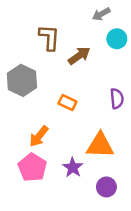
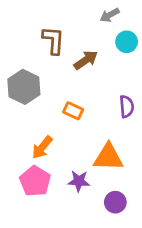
purple star: (73, 167) -> (79, 181), turned -30

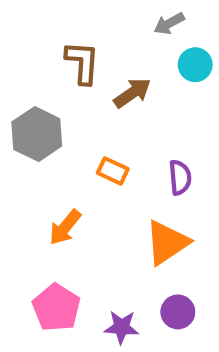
purple semicircle: (127, 107) -> (180, 177), moved
orange triangle: (108, 157) -> (167, 243), turned -36
pink pentagon: (35, 181) -> (56, 308), moved
purple star: (79, 181) -> (121, 327), moved

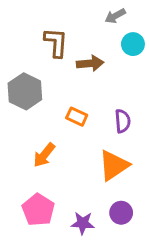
brown arrow: (132, 93) -> (90, 63), turned 30

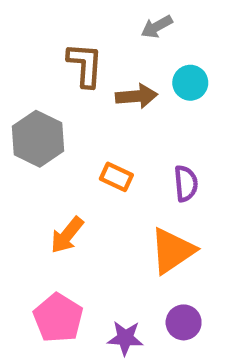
gray arrow: (115, 16) -> (157, 27), moved
cyan circle: (133, 44) -> (190, 83), moved

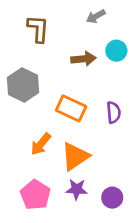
brown L-shape: (85, 65) -> (38, 29), moved
orange rectangle: (116, 177) -> (71, 108), size x1.5
orange triangle: (172, 251) -> (75, 156), moved
purple star: (125, 338) -> (77, 189), moved

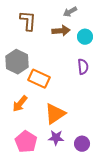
brown arrow: (83, 59) -> (61, 31), moved
orange rectangle: (71, 108) -> (39, 79), moved
purple semicircle: (114, 112) -> (83, 67), moved
orange arrow: (41, 144) -> (20, 104), moved

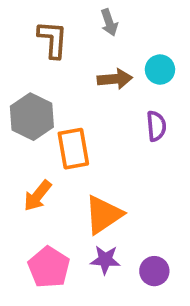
gray arrow: (70, 12) -> (109, 22), moved, turned -80
brown arrow: (61, 31) -> (115, 79), moved
orange rectangle: (39, 79) -> (73, 149), turned 55

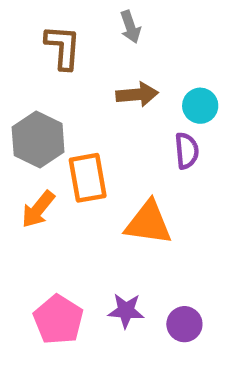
cyan circle: (160, 70) -> (200, 106), moved
orange arrow: (38, 196) -> (38, 209), moved
orange triangle: (103, 215) -> (148, 223), moved, turned 42

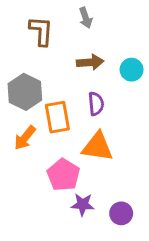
purple semicircle: (187, 151) -> (96, 104), moved
pink pentagon: (58, 320) -> (63, 175), moved

